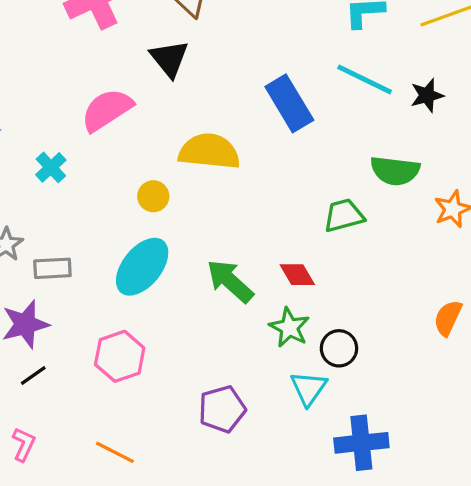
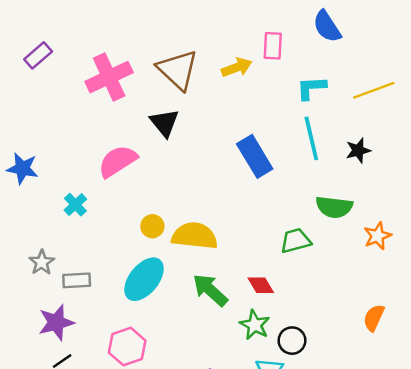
cyan line: (365, 79) -> (311, 138), turned 51
yellow semicircle: (209, 151) -> (195, 236), moved

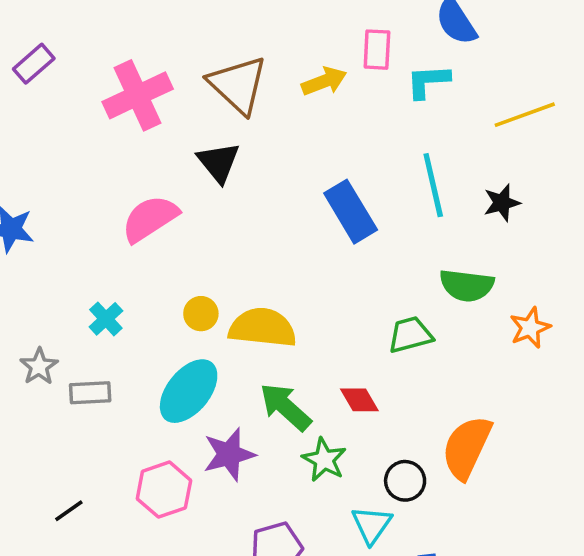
cyan L-shape: (311, 88) -> (428, 81), moved
cyan cross: (75, 205) -> (106, 319), moved
orange semicircle: (374, 318) -> (467, 447), moved, size x1.6
purple star: (56, 323) -> (229, 454), moved
green star: (255, 325) -> (324, 460), moved

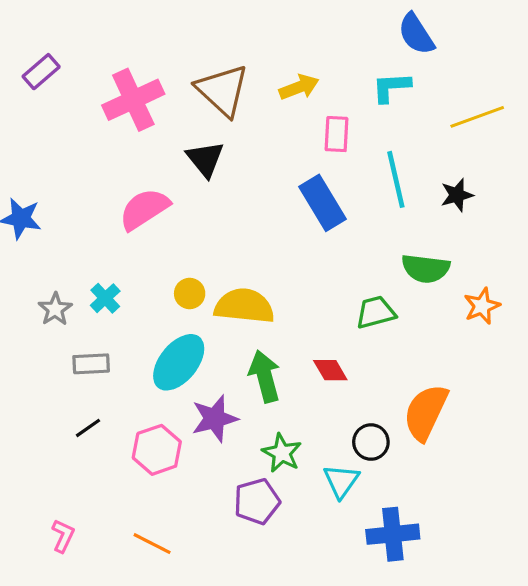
pink rectangle: (377, 50) -> (337, 134), moved
gray star: (39, 366) -> (55, 309), moved
green arrow: (285, 407) -> (265, 376), turned 33
green star: (324, 460) -> (282, 453), moved
black line: (69, 511) -> (88, 428), moved

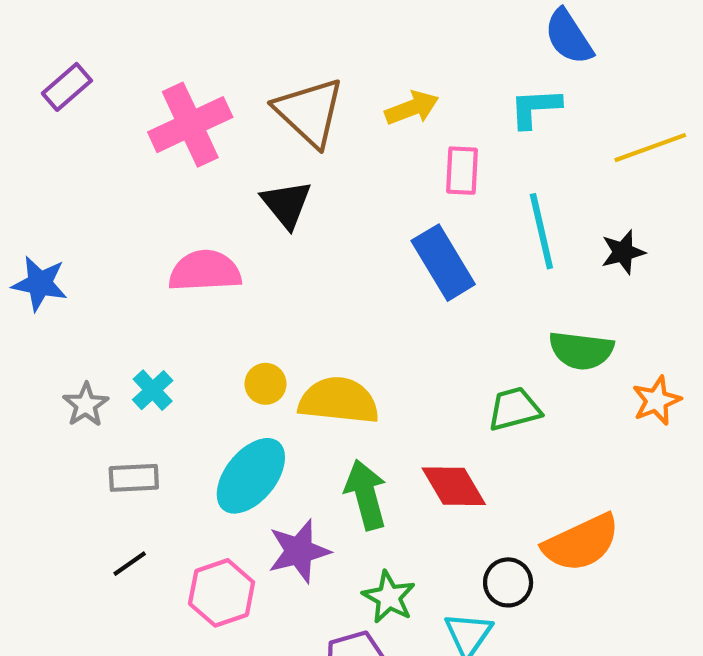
pink semicircle: (144, 209) -> (205, 271), turned 30
red diamond: (330, 370) -> (454, 486), size x1.4
orange semicircle: (426, 412) -> (581, 543), turned -140

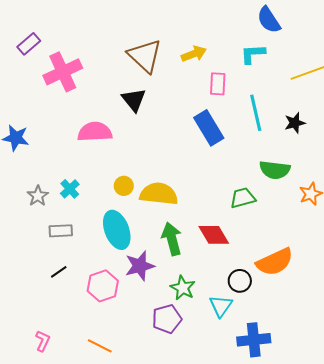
pink cross: (190, 125) -> (63, 72), moved
cyan ellipse: (251, 476) -> (117, 230), turned -60

